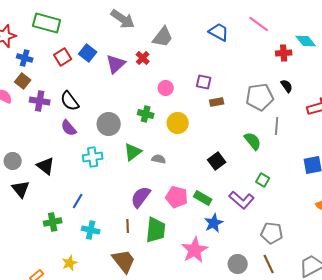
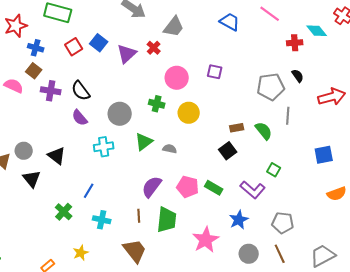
pink circle: (166, 88) -> (177, 78), size x1.5
brown rectangle: (217, 102) -> (237, 128), moved
green cross: (53, 222) -> (64, 212), turned -36
blue star: (214, 223) -> (239, 220), moved

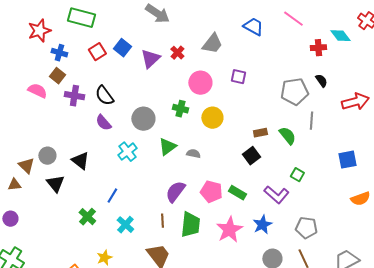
gray trapezoid: (174, 27) -> (212, 44), moved
cyan cross: (104, 147) -> (127, 152), turned -30
cyan cross: (102, 220) -> (125, 225), turned 30
pink star: (206, 240) -> (229, 230), moved

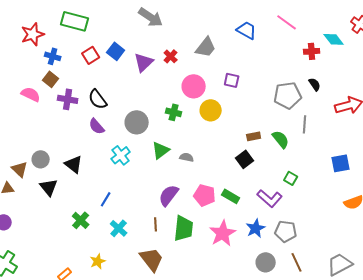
yellow circle: (212, 118) -> (211, 110), moved
gray pentagon: (306, 228) -> (286, 231), moved

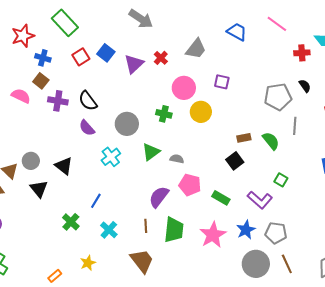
green rectangle: (75, 21) -> (65, 23), turned 32
pink pentagon: (205, 195) -> (190, 185), moved
gray circle: (266, 262) -> (256, 264), size x1.4

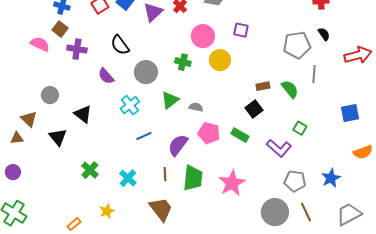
black semicircle: (88, 101) -> (120, 45), moved
gray circle: (31, 161) -> (50, 95), moved
green rectangle: (221, 198) -> (240, 135), moved
blue line: (96, 201) -> (144, 136), moved, turned 35
blue star: (246, 230) -> (331, 178), moved

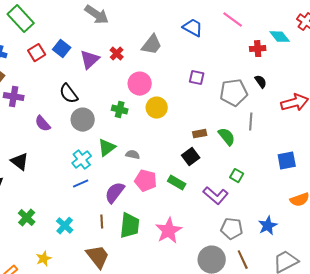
purple square: (241, 30) -> (197, 78), moved
black semicircle: (120, 45) -> (69, 94), moved
cyan cross: (130, 105) -> (82, 160), moved

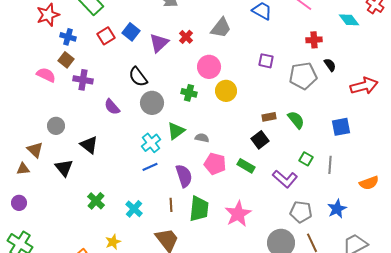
red cross: (258, 49) -> (314, 40), moved
gray line: (251, 122) -> (330, 165), moved
blue square: (287, 161) -> (341, 127), moved
purple semicircle: (115, 193) -> (184, 176), turned 125

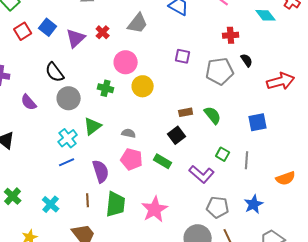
gray semicircle: (202, 138) -> (129, 133), moved

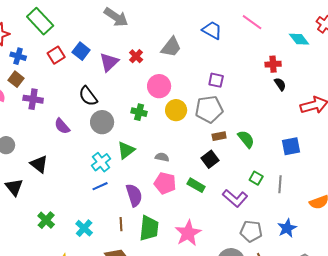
red cross: (231, 35) -> (273, 64), moved
gray pentagon: (220, 71) -> (209, 109), moved

